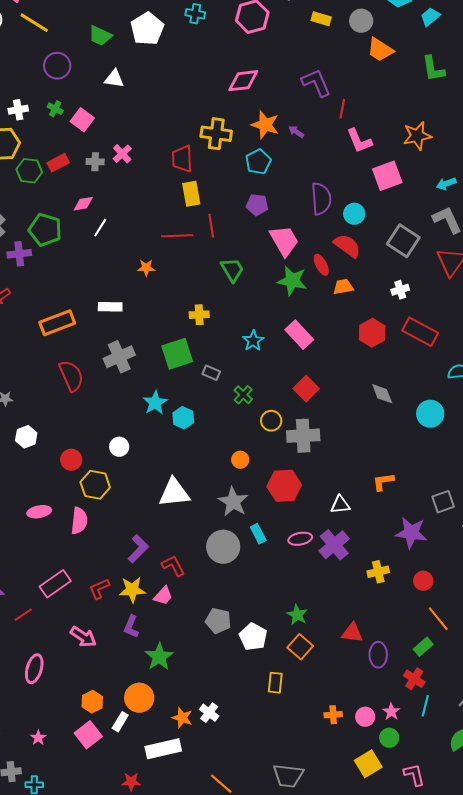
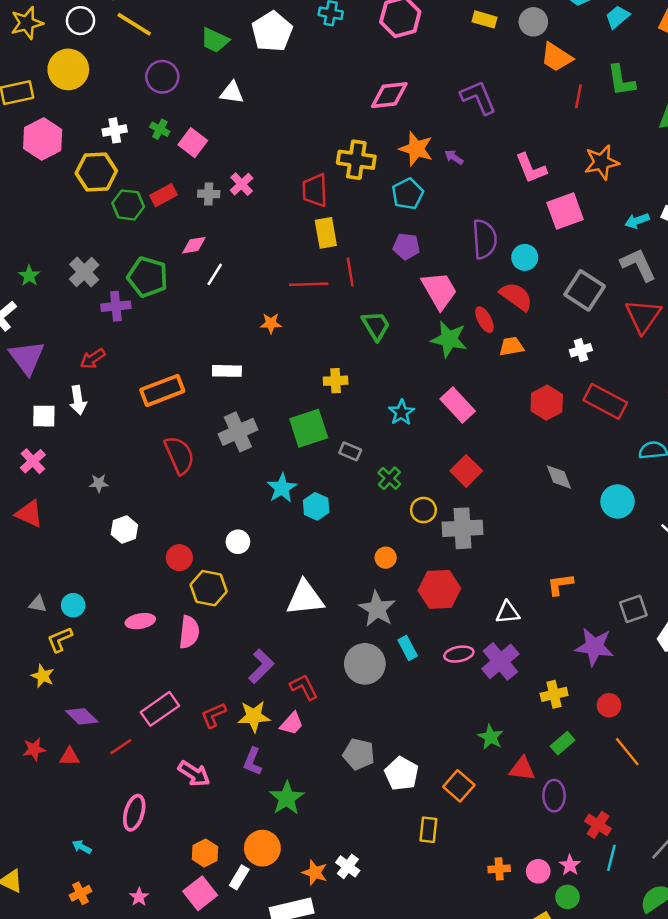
red line: (342, 109) -> (578, 96), moved
green star: (297, 615) -> (491, 737), moved
green rectangle: (423, 647) -> (563, 743), moved

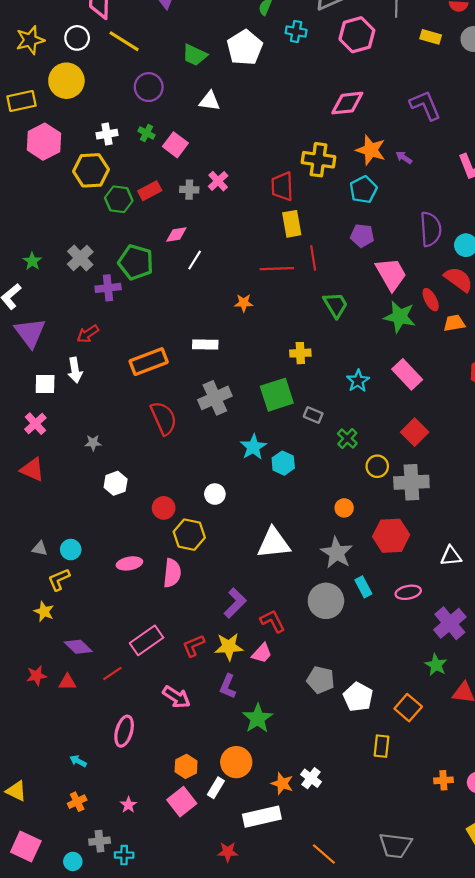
purple cross: (500, 661) -> (450, 623), moved

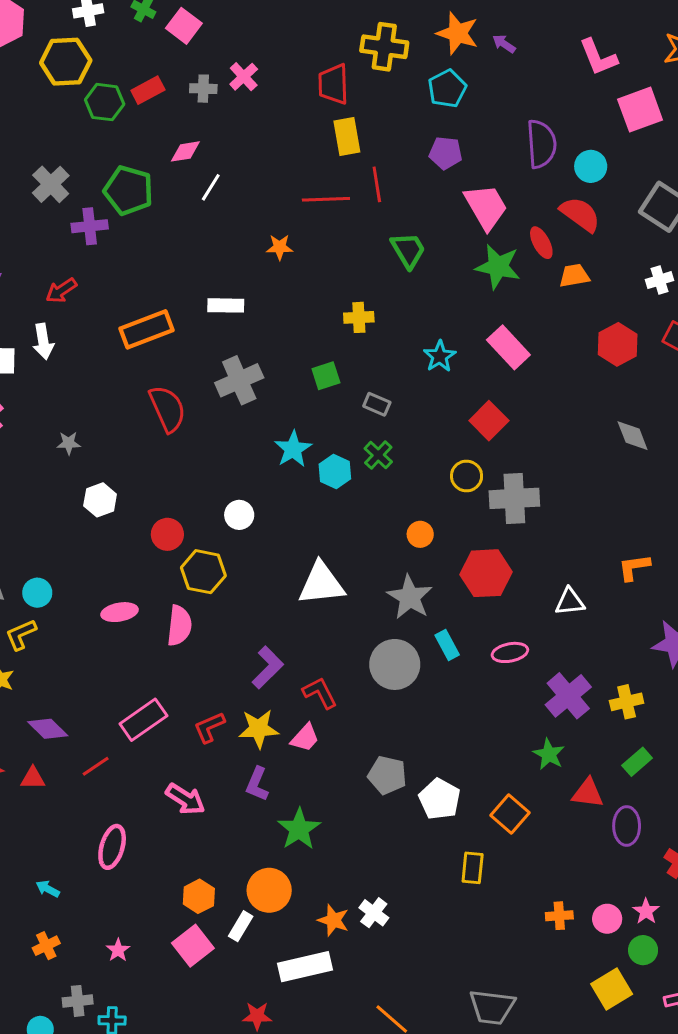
green square: (277, 395) -> (326, 376), size x0.6
red square: (415, 432) -> (489, 421), moved
green cross: (347, 438) -> (378, 455), moved

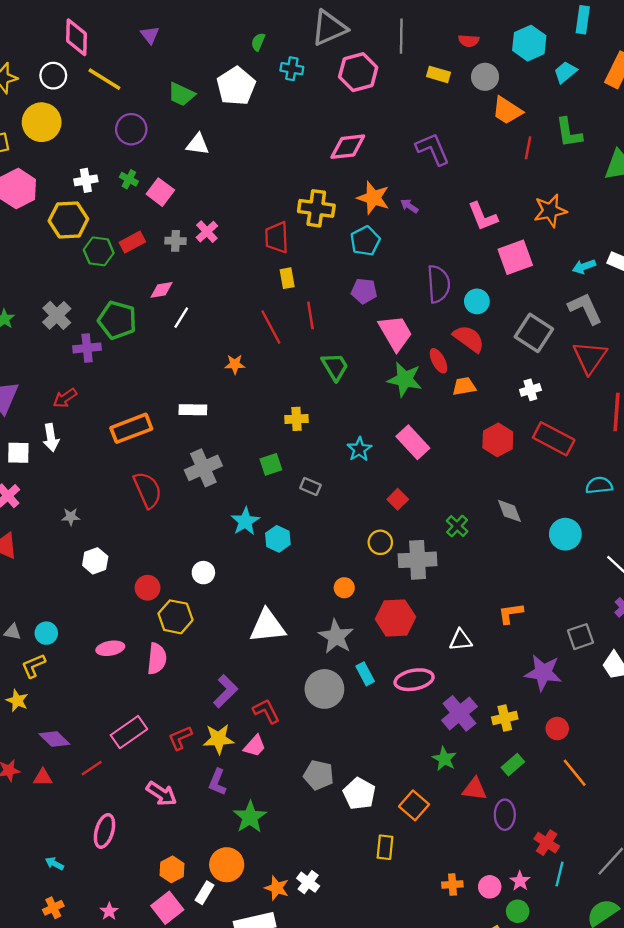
yellow rectangle: (347, 136) -> (287, 278), size x0.7
red line: (326, 199) -> (271, 327), turned 64
red square: (489, 421) -> (398, 499), size x0.7
green cross: (378, 455) -> (457, 526), moved
pink ellipse: (510, 652) -> (414, 680), size x1.4

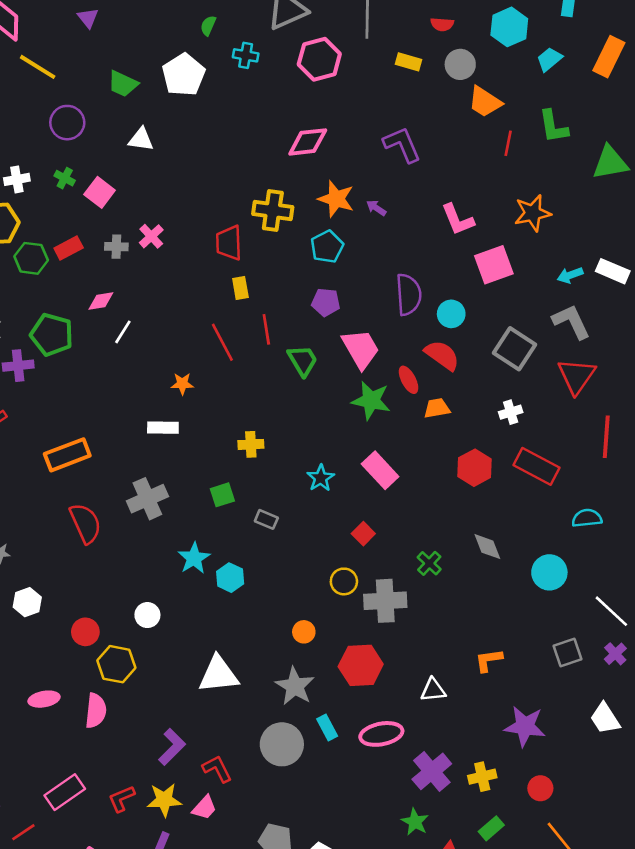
green trapezoid: (335, 367) -> (303, 360), moved
white rectangle: (193, 410) -> (163, 428), moved
gray square: (580, 637) -> (568, 653), moved

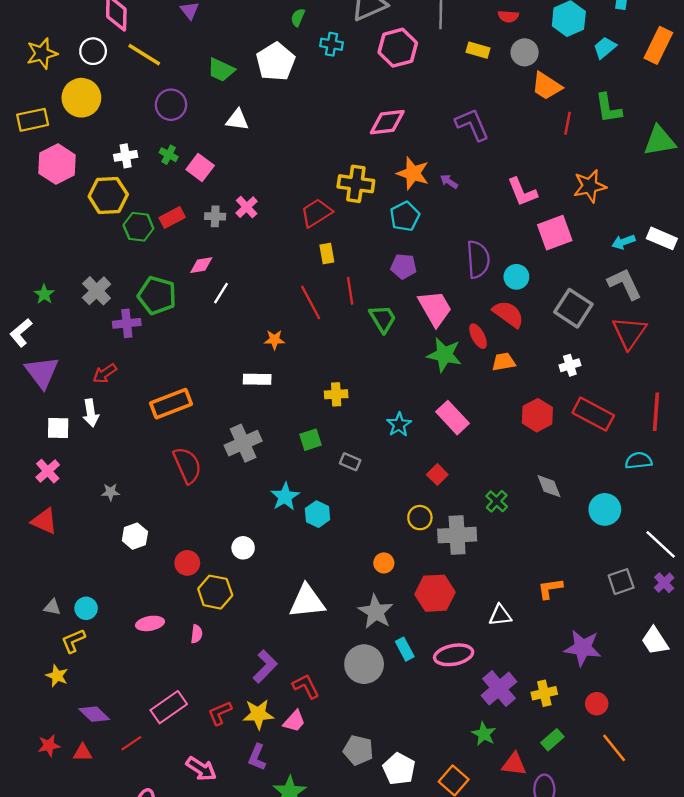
red trapezoid: (229, 243) -> (316, 213), turned 60
red line: (606, 437) -> (656, 412), moved
pink semicircle: (96, 711) -> (197, 634), size x0.6

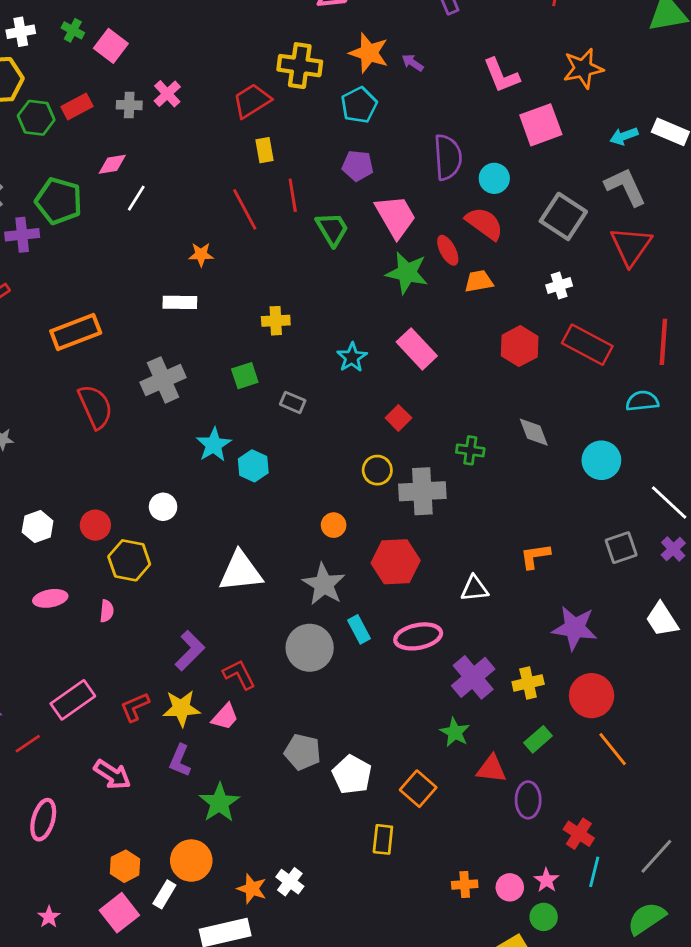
green cross: (497, 501) -> (470, 450), turned -35
white hexagon: (135, 536) -> (38, 526), moved
red circle: (597, 704) -> (592, 696), size x1.6

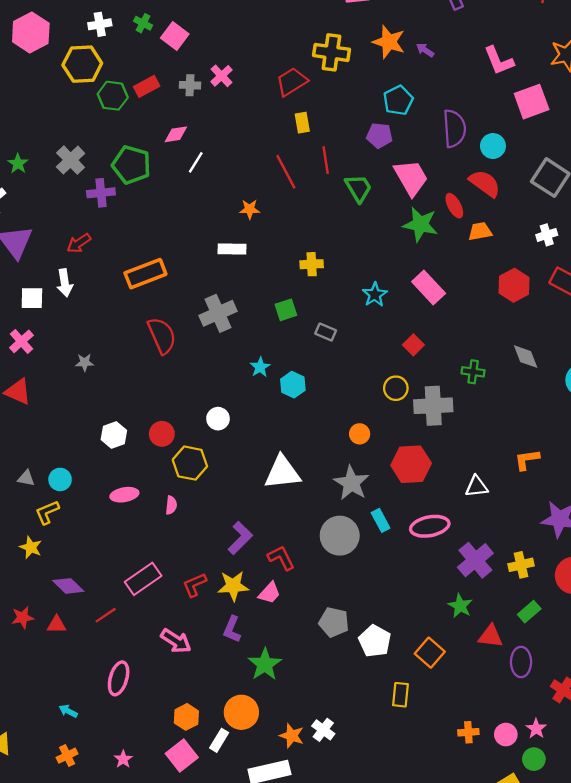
cyan pentagon: (359, 105) -> (398, 100), moved
cyan star: (214, 445) -> (260, 367), size x0.7

